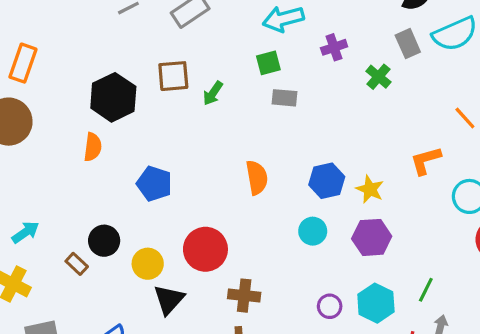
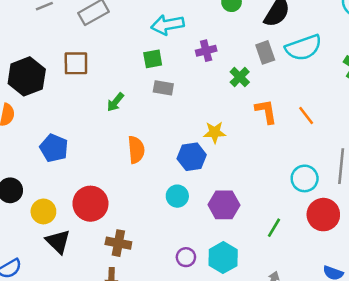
green arrow: (213, 93) -> (115, 102), moved
orange L-shape: (426, 161) -> (266, 111), moved, turned 92
yellow star: (370, 189) -> (215, 132), moved, turned -30
green line: (426, 290) -> (274, 228), moved
black triangle: (169, 300) -> (58, 241), turned -32

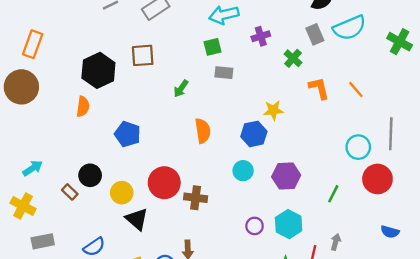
brown cross: (118, 243) -> (196, 198), moved

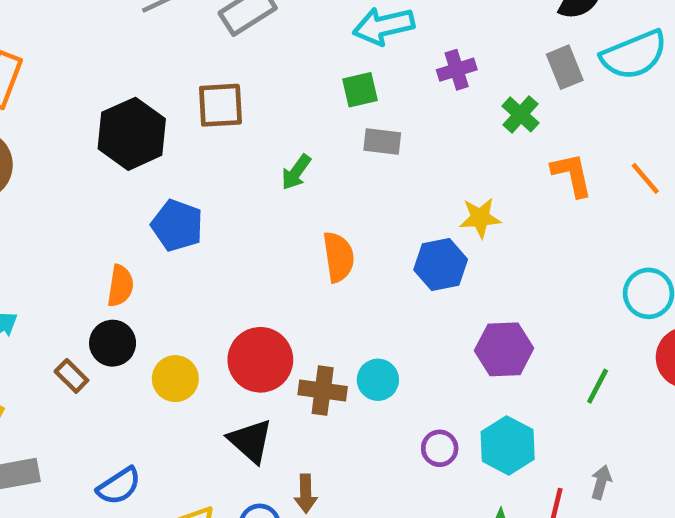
orange semicircle: (83, 107) -> (120, 286), moved
blue pentagon: (128, 134) -> (177, 225), moved
cyan circle: (243, 171) -> (378, 380), moved
black triangle: (137, 219) -> (250, 441), moved

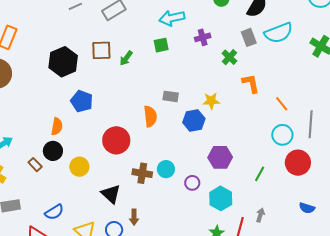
gray rectangle: (382, 142) -> (171, 96), moved
green arrow: (296, 172) -> (126, 58), moved
orange line: (645, 178) -> (282, 104), moved
red circle: (260, 360) -> (116, 140), moved
purple circle: (440, 448) -> (192, 183), moved

